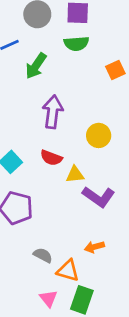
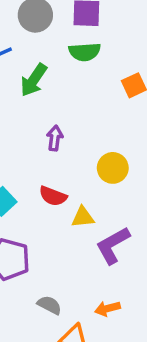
purple arrow: (53, 112) -> (55, 138), size x0.6
purple L-shape: (99, 197) -> (113, 245), turned 116
gray semicircle: (43, 255) -> (49, 305), moved

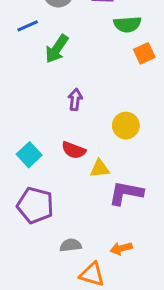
green semicircle: (85, 52) -> (127, 24), moved
purple L-shape: (113, 245) -> (126, 193), turned 40
gray semicircle: (49, 305) -> (71, 245), turned -35

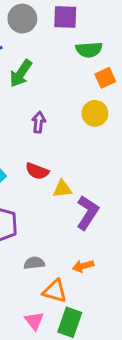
yellow circle: (126, 126) -> (95, 113), moved
purple L-shape: (126, 193) -> (88, 213), turned 112

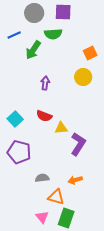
green semicircle: (89, 50) -> (53, 34), moved

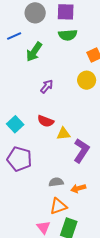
green semicircle: (53, 34) -> (68, 35), moved
purple arrow: (45, 83) -> (47, 86), turned 32
gray semicircle: (42, 178) -> (56, 182), moved
orange triangle: (56, 197) -> (58, 206), turned -36

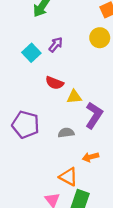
cyan square: (15, 124) -> (31, 53), moved
gray semicircle: (56, 182) -> (66, 133), moved
orange triangle: (58, 206) -> (68, 177), turned 48

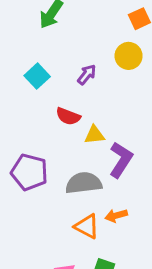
purple arrow: (56, 45) -> (87, 74), moved
gray semicircle: (66, 133) -> (84, 183), size x1.6
orange triangle: (68, 177) -> (87, 226), moved

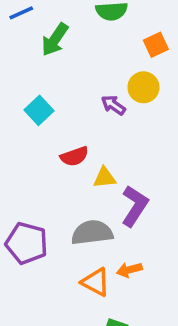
purple arrow: (87, 74) -> (113, 105), moved, turned -95
red semicircle: (68, 116) -> (74, 156), turned -40
purple pentagon: (29, 172) -> (27, 243), moved

